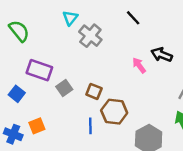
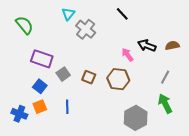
blue square: (17, 94) -> (40, 86), moved
brown hexagon: (114, 112) -> (118, 79), moved
blue line: (90, 126) -> (67, 107), moved

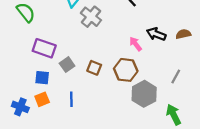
gray line: (165, 77) -> (176, 76), moved
blue square: (40, 86) -> (42, 78), turned -32
green arrow: (165, 104) -> (174, 115), moved
gray hexagon: (136, 118) -> (144, 94), moved

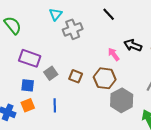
gray cross: (91, 17) -> (73, 29), turned 30

